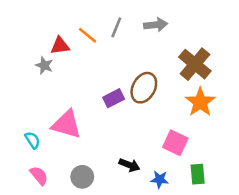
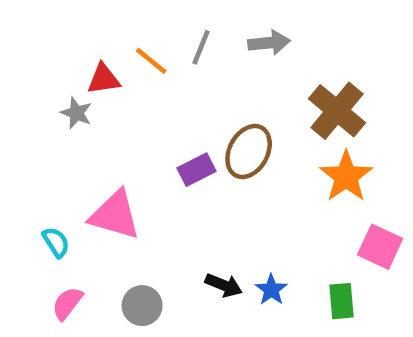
pink square: (175, 143) -> (380, 247), moved
pink semicircle: (39, 175) -> (67, 303), turned -102
blue star: (160, 179) -> (271, 290), moved, turned 30

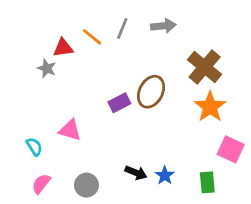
pink triangle: (115, 215) -> (70, 130), size x0.7

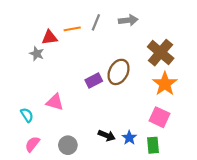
orange line: (92, 37) -> (72, 29), turned -49
pink square: (231, 149) -> (159, 117), moved
green rectangle: (207, 182) -> (153, 145), moved

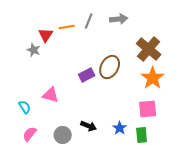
red triangle: (50, 37) -> (46, 35), turned -49
pink square: (159, 117) -> (148, 109), turned -30
black arrow: (107, 135) -> (89, 126), moved

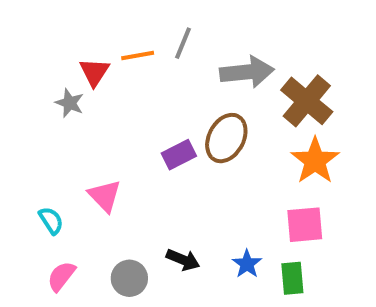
gray arrow: (119, 19) -> (247, 72), moved, size x1.4
pink triangle: (51, 95) -> (105, 196), turned 30

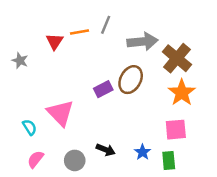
gray star: (70, 103) -> (20, 61), moved
pink triangle: (105, 196) -> (60, 113), size x1.4

